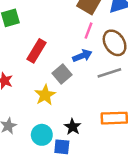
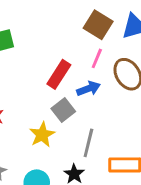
red rectangle: (37, 51) -> (59, 74), moved
gray line: (109, 73) -> (88, 143), moved, turned -60

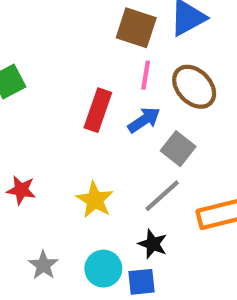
gray square: (63, 110) -> (178, 149), moved
gray line: (88, 143) -> (162, 196), turned 48

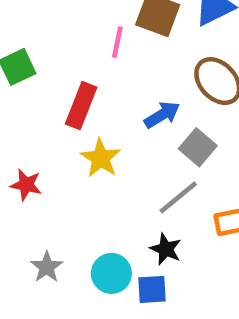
pink line: (146, 75) -> (117, 42), moved
red rectangle: (98, 110) -> (81, 106), moved
yellow star: (95, 200) -> (101, 158), moved

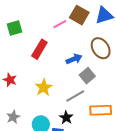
pink line: (117, 42) -> (60, 24), turned 40
yellow star: (101, 158) -> (44, 87), moved

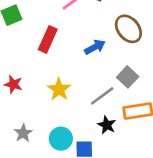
gray square: (87, 76) -> (128, 77), moved
black star: (66, 118) -> (107, 125), moved

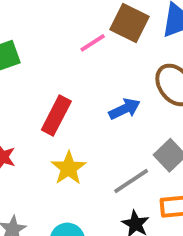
red rectangle: (48, 39) -> (56, 115), moved

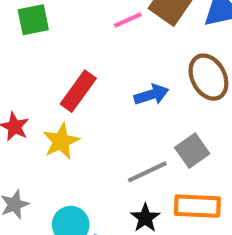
yellow star: (69, 168) -> (61, 141), moved

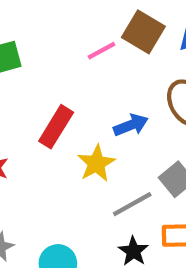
yellow star: (61, 141) -> (96, 163), moved

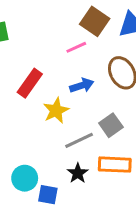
pink line: (102, 51) -> (76, 47), moved

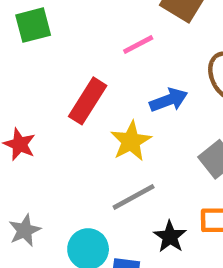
pink line: (76, 47) -> (138, 45), moved
gray line: (79, 140) -> (134, 197), moved

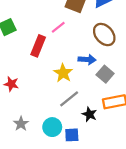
blue arrow: (169, 100) -> (87, 59), moved, turned 35
red rectangle: (88, 101) -> (38, 46), moved

